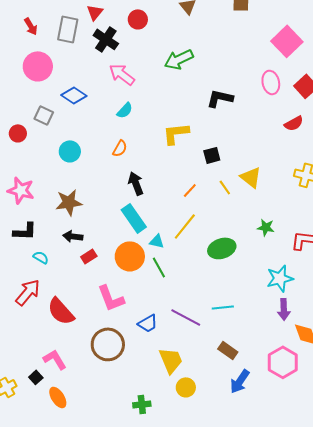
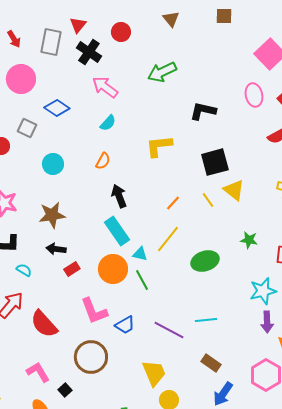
black square: (212, 155) -> (215, 162), moved, size x1.6
blue trapezoid: (148, 323) -> (125, 325), moved
black square: (36, 377) -> (65, 390), moved

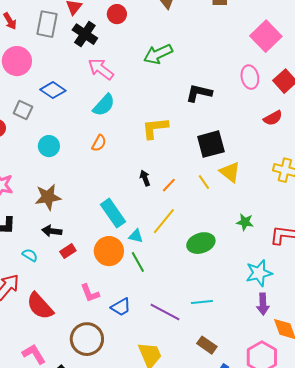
cyan semicircle: (108, 123) -> (104, 105), size x1.4
black arrow: (119, 196) -> (145, 178), moved, size x0.7
cyan semicircle: (24, 270) -> (30, 255), moved
pink L-shape: (94, 311) -> (90, 293), size x0.7

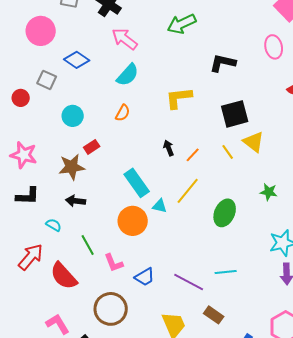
green ellipse: (201, 243) -> (225, 213), turned -48
red rectangle: (68, 251) -> (92, 147), moved
green line: (138, 262) -> (88, 245), moved
brown rectangle: (207, 345) -> (214, 315), moved

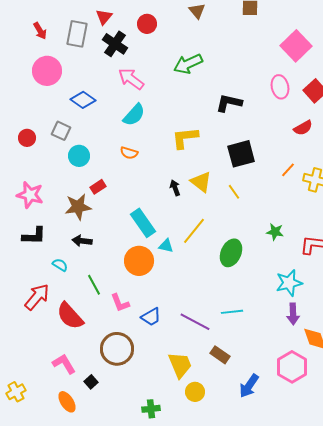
gray square: (47, 80) -> (61, 131), moved
orange semicircle: (123, 113) -> (129, 153), turned 78
yellow triangle: (254, 142) -> (201, 182), moved
orange line: (193, 155) -> (288, 170), moved

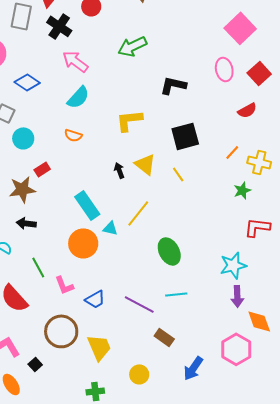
green star: (275, 232) -> (242, 190), moved, turned -30
green ellipse: (231, 253) -> (169, 251), moved, turned -52
yellow trapezoid: (180, 365) -> (99, 347), moved

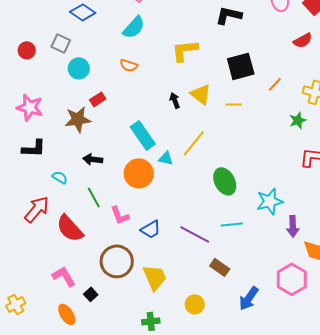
orange line: (232, 152) -> (275, 84), moved
yellow line: (178, 174) -> (234, 104), turned -56
black arrow: (26, 223) -> (93, 159), moved
cyan star: (233, 265) -> (270, 201), moved

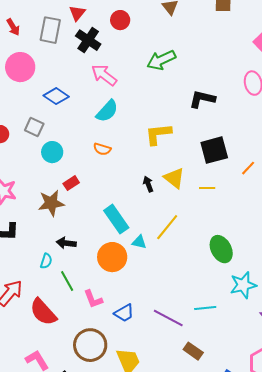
cyan semicircle: (60, 177) -> (46, 261), moved, turned 77
green ellipse: (225, 181) -> (221, 249), moved

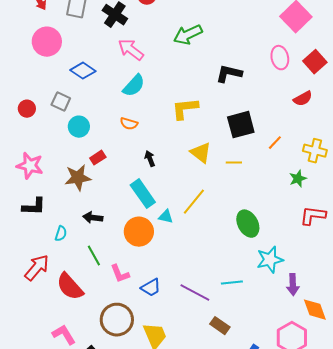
black arrow: (148, 184) -> (150, 159), moved
cyan semicircle: (46, 261) -> (61, 234), moved

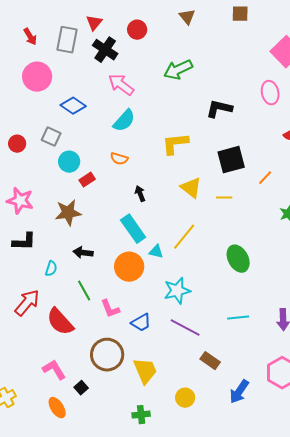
red rectangle: (98, 158) -> (87, 180), moved
cyan star: (270, 260) -> (177, 291), moved
cyan line: (232, 283) -> (238, 318), moved

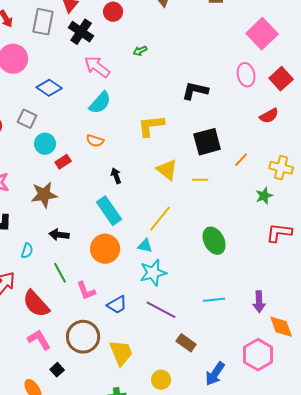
green arrow: (178, 70) -> (140, 51), moved, size x0.5
cyan triangle: (156, 252) -> (145, 246), moved
pink L-shape: (54, 370) -> (39, 340), moved

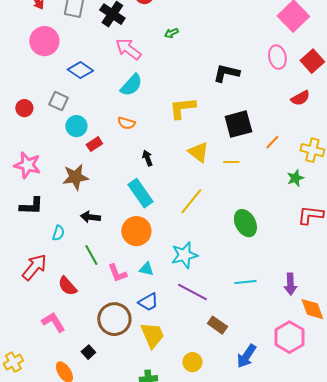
cyan triangle: (145, 246) -> (146, 269), moved
red semicircle: (36, 304) -> (67, 286), size x0.7
blue trapezoid: (117, 305) -> (148, 302), moved
pink L-shape: (39, 340) -> (53, 322), moved

